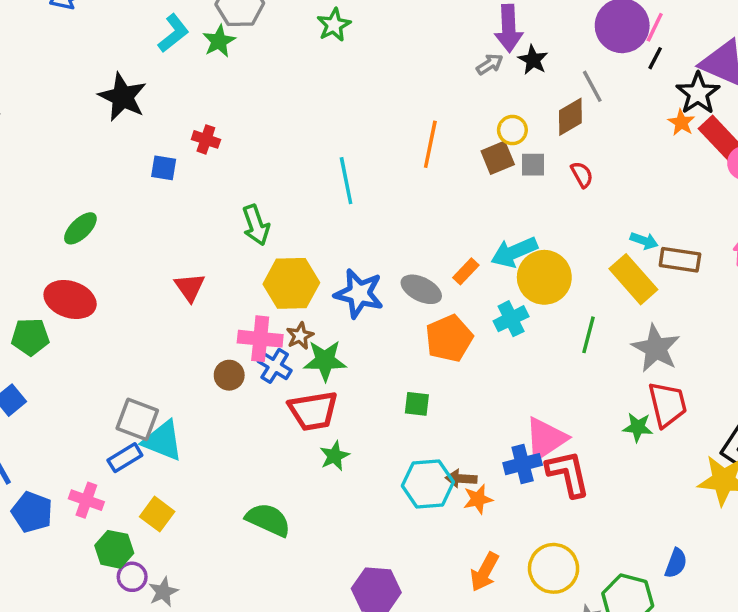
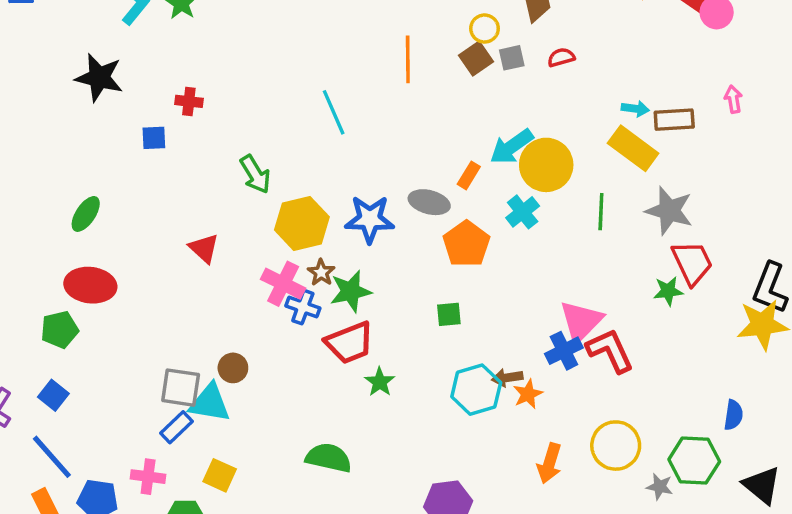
red semicircle: (582, 175) -> (561, 57), turned -64
pink cross: (260, 339) -> (283, 284), turned 33
brown circle: (229, 375) -> (233, 368), moved

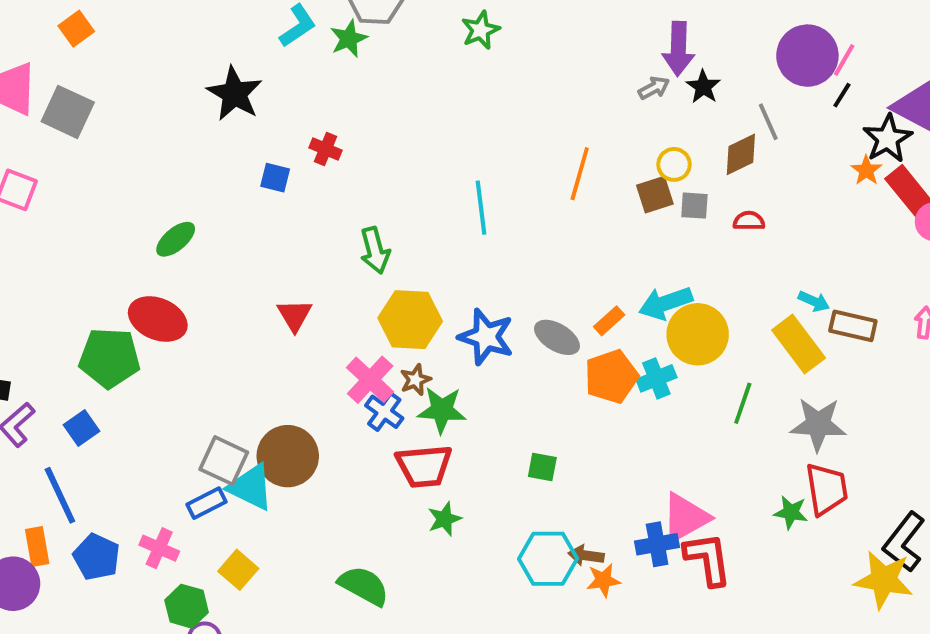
gray star: (669, 211) -> (818, 424), turned -30
orange pentagon: (466, 244) -> (611, 376), moved
green pentagon: (60, 330) -> (110, 358), size x1.4
brown circle: (233, 368) -> (288, 456), size x1.8

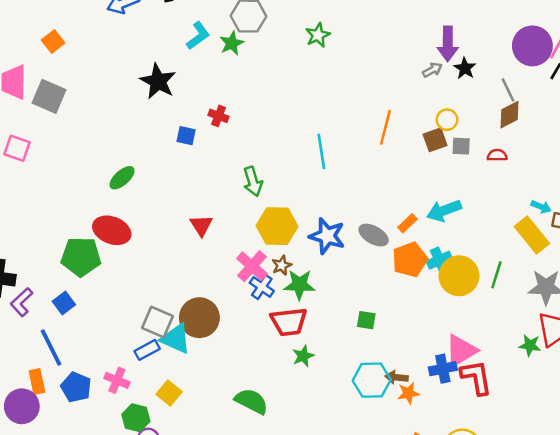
brown diamond: (741, 154) -> (509, 115), moved
yellow circle: (698, 334) -> (459, 276), moved

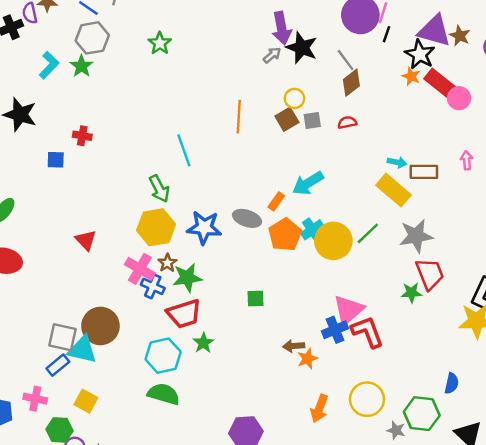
black star: (465, 68) -> (302, 48), size x1.5
green arrow: (253, 181) -> (159, 189), moved
green line: (496, 275) -> (368, 233), turned 40
cyan hexagon: (372, 380) -> (163, 356), moved

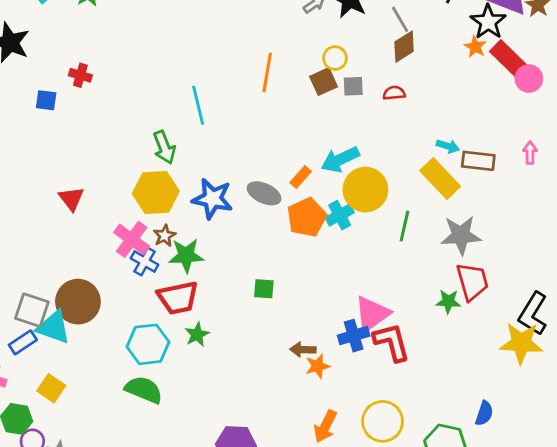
green line: (368, 233) -> (404, 226), turned -40
yellow circle: (333, 241) -> (365, 190), moved

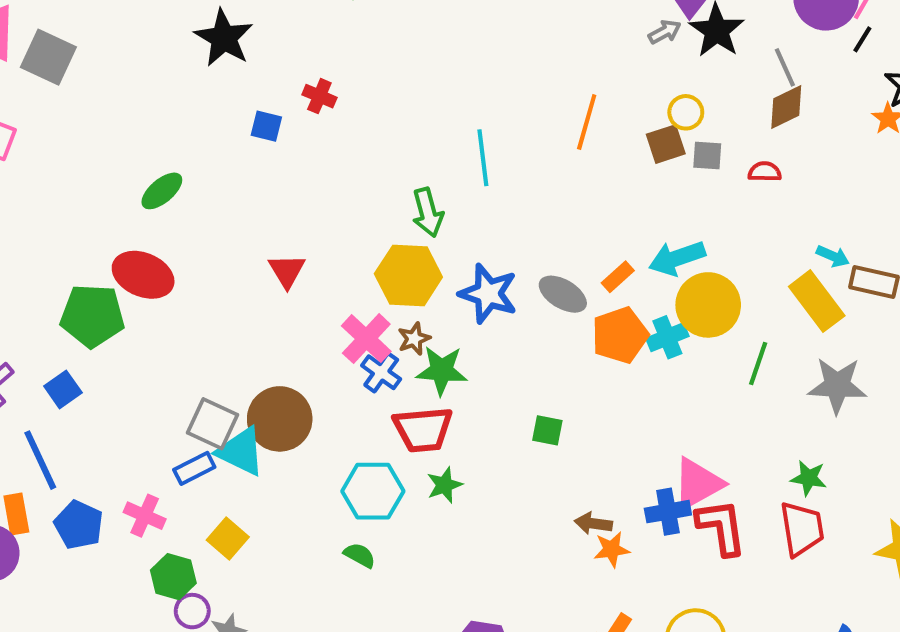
red trapezoid: (472, 282) -> (802, 529), moved
green semicircle: (144, 390) -> (360, 555), size x0.6

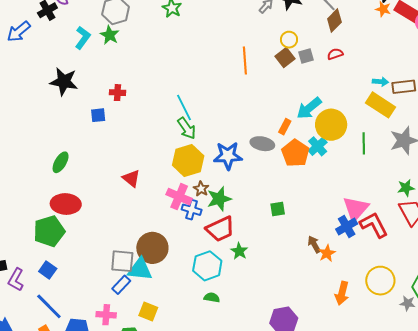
cyan line: (483, 158) -> (184, 107), moved
brown arrow: (593, 523) -> (314, 244), turned 72

